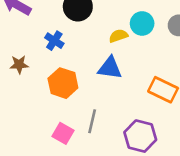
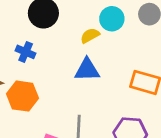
orange hexagon: (63, 83) -> (23, 96), moved

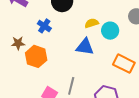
cyan circle: (112, 19) -> (110, 31), moved

